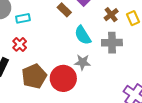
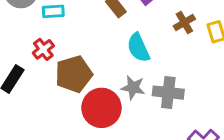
gray cross: (112, 43) -> (168, 93), moved
brown pentagon: (34, 76) -> (74, 74), moved

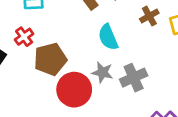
gray cross: (168, 93) -> (134, 78), turned -32

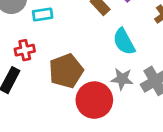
red cross: (24, 37) -> (25, 50), moved, turned 30

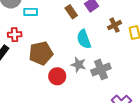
red circle: (94, 100) -> (57, 76), size x0.7

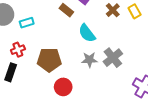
brown pentagon: (41, 53) -> (49, 60), turned 30
red circle: (57, 76) -> (63, 87), moved

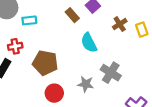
gray cross: (113, 58) -> (111, 73), turned -30
gray star: (89, 60) -> (86, 84), moved

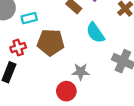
brown pentagon: (45, 63) -> (51, 42), moved
gray star: (86, 84) -> (81, 72), moved

